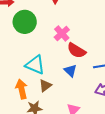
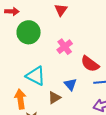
red semicircle: (76, 51) -> (90, 64), moved
brown triangle: (45, 86) -> (54, 98), moved

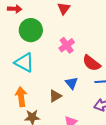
cyan triangle: (36, 76) -> (24, 62), moved

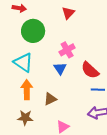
blue triangle: (72, 83) -> (60, 68), moved
orange arrow: (21, 97) -> (27, 90), moved

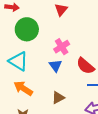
orange arrow: (27, 90) -> (23, 88), turned -54
brown triangle: (50, 99) -> (58, 98), moved

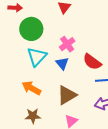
cyan triangle: (18, 61) -> (37, 57), moved, turned 45
brown triangle: (58, 98) -> (67, 95), size x1.5

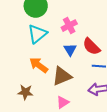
blue triangle: (62, 63) -> (70, 50), moved
orange arrow: (31, 88) -> (39, 65), moved

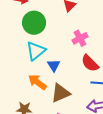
pink cross: (69, 26) -> (80, 38), moved
blue triangle: (70, 50) -> (54, 65), moved

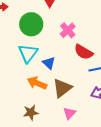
green circle: (34, 23) -> (31, 24), moved

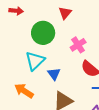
orange arrow: (37, 83) -> (24, 91), moved

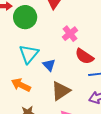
green circle: (43, 33) -> (25, 17), moved

